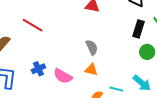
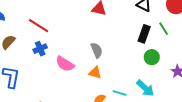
blue cross: (38, 69) -> (40, 49), moved
pink semicircle: (63, 76) -> (65, 64), moved

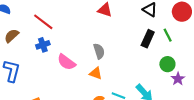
green circle: (152, 57) -> (167, 64), moved

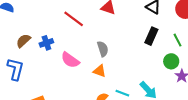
red line: (43, 22) -> (74, 19), moved
green line: (168, 35) -> (177, 40), moved
brown semicircle: (12, 36) -> (23, 41), moved

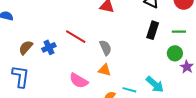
red line: (74, 19) -> (76, 37), moved
green line: (177, 40) -> (179, 32), turned -56
pink semicircle: (70, 60) -> (79, 81), moved

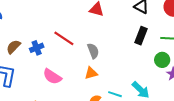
orange triangle: (105, 70) -> (91, 73), turned -32
pink semicircle: (79, 81) -> (52, 77), moved

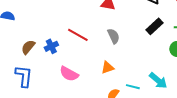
black rectangle: (141, 36) -> (154, 26), turned 30
gray semicircle: (93, 51) -> (113, 36), moved

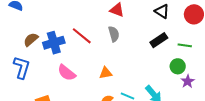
gray semicircle: (113, 36) -> (114, 34), moved
blue cross: (51, 46) -> (54, 43), size x1.5

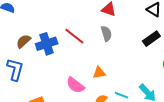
pink semicircle: (67, 73) -> (75, 85), moved

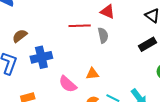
red line: (74, 36) -> (80, 26), moved, turned -45
blue cross: (47, 44) -> (41, 57), moved

